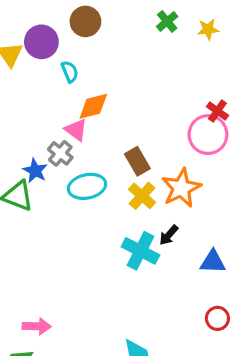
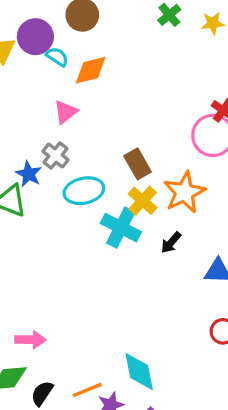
cyan semicircle: (70, 72) -> (57, 57), moved, turned -35
orange diamond: (93, 106) -> (91, 70), moved
pink triangle: (76, 130) -> (66, 112), moved, turned 45
cyan cross: (140, 251) -> (121, 228), moved

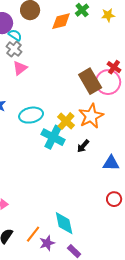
orange diamond: (91, 70) -> (61, 21), moved
gray cross: (55, 156) -> (14, 49), moved
brown rectangle: (138, 164) -> (90, 81), moved, size x1.4
orange line: (87, 390) -> (33, 234), turned -30

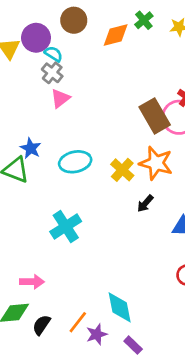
orange star: (91, 116) -> (156, 163), turned -30
cyan cross: (53, 137) -> (66, 226), moved, turned 30

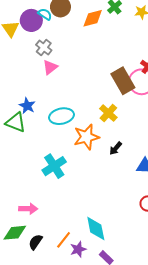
cyan semicircle: (54, 54) -> (45, 14), moved
orange star: (156, 163) -> (86, 137), moved, turned -30
yellow cross: (122, 170) -> (108, 113), moved

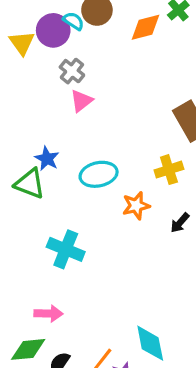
yellow cross: (108, 113) -> (169, 170), turned 30
orange star: (86, 137) -> (136, 206), size x0.7
cyan cross: (54, 166) -> (66, 249), moved, turned -35

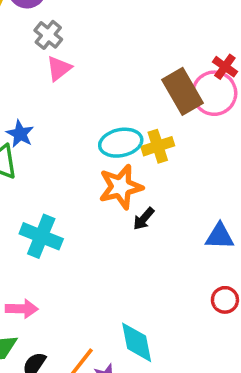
cyan ellipse: (99, 174) -> (121, 143), moved
orange star: (136, 206) -> (121, 187), size x1.4
black arrow: (180, 223) -> (144, 219), moved

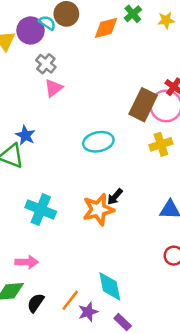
brown rectangle: (183, 91) -> (143, 105), turned 56
yellow cross: (158, 146) -> (161, 144), moved
orange star: (121, 187) -> (98, 210), moved

